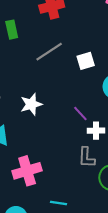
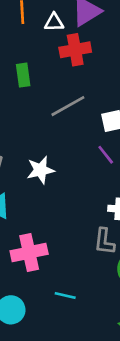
purple line: (80, 113) -> (106, 155), moved

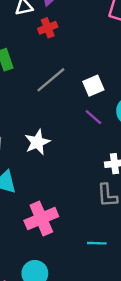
red cross: (75, 50) -> (48, 28), size x0.7
cyan line: (65, 296) -> (97, 243), moved

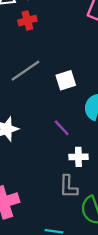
purple line: (93, 117) -> (62, 128), moved

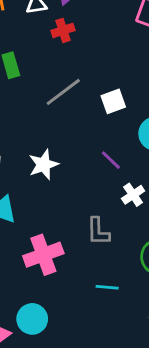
white cross: (78, 157) -> (133, 195), turned -30
gray L-shape: (68, 187) -> (98, 231), moved

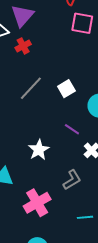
white star: (43, 165) -> (39, 150), moved
gray L-shape: (98, 231) -> (72, 180), turned -110

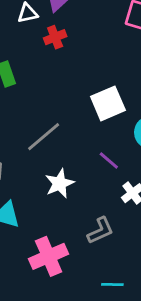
gray line: (31, 88) -> (44, 137), moved
white square: (66, 89) -> (108, 103), size x1.4

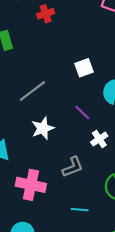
white square: (108, 103) -> (84, 68), size x0.7
pink cross: (49, 256) -> (31, 185), turned 32

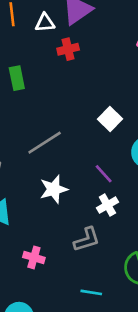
white square: (84, 68) -> (110, 119), turned -30
white cross: (99, 139) -> (107, 205), moved
pink cross: (31, 185) -> (34, 257), size x0.6

